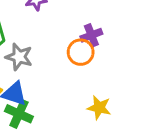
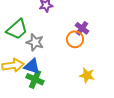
purple cross: (91, 35) -> (82, 28), turned -32

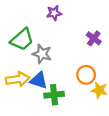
orange circle: (75, 39) -> (86, 75), moved
green cross: (35, 79) -> (54, 95), moved, turned -30

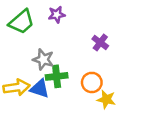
green trapezoid: (22, 39) -> (21, 22), moved
green cross: (54, 95) -> (57, 76), moved

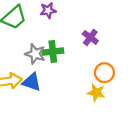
green cross: (57, 76) -> (53, 52), moved
orange circle: (92, 82) -> (104, 73), moved

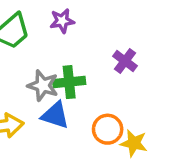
orange circle: (104, 73) -> (108, 129), moved
blue triangle: (32, 82) -> (55, 115), moved

